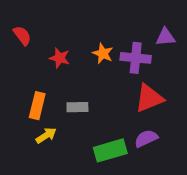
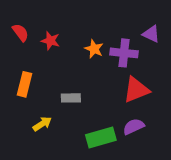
purple triangle: (165, 37) -> (151, 34), turned 30
red star: (60, 58) -> (50, 41), moved
orange rectangle: (37, 106) -> (25, 84), moved

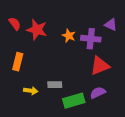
red star: (50, 41) -> (37, 30), size x1.5
gray rectangle: (71, 98) -> (55, 85), moved
yellow arrow: (42, 124) -> (31, 91), turned 40

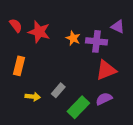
gray rectangle: (55, 85) -> (58, 90), turned -48
green rectangle: (74, 101) -> (78, 107), turned -30

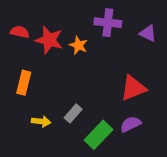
red semicircle: (16, 25) -> (20, 32), turned -40
orange star: (73, 38) -> (78, 45), moved
purple cross: (97, 41) -> (108, 23), moved

